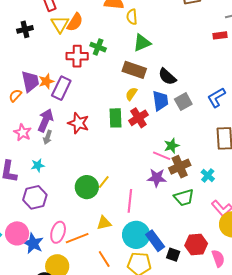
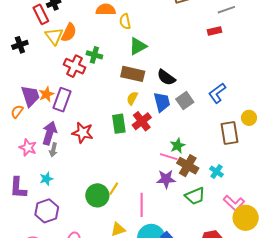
red cross: (77, 56) -> (75, 66), turned 30
brown cross: (180, 167) -> (188, 166), turned -30

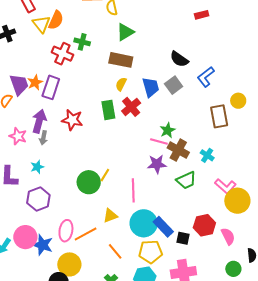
black semicircle: (166, 77) -> (179, 59), moved

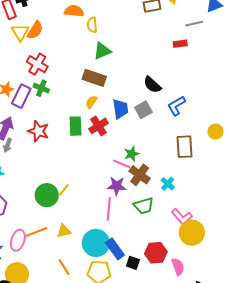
green cross: (82, 42) -> (41, 88), moved
yellow circle: (238, 101) -> (215, 132), moved
pink line: (133, 190) -> (109, 209), moved
orange line: (86, 234) -> (36, 232), moved

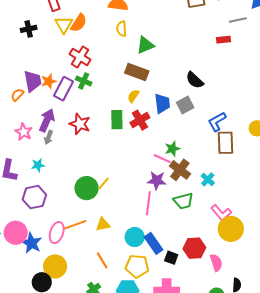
yellow semicircle: (92, 25) -> (122, 29), moved
blue L-shape: (176, 106) -> (217, 122), moved
cyan circle: (96, 243) -> (135, 237), size x0.7

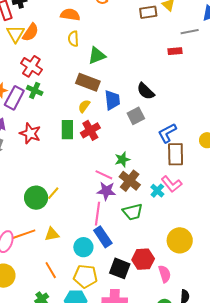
blue trapezoid: (162, 104) -> (112, 100), moved
pink line: (162, 159) -> (104, 175), moved
pink L-shape: (221, 213) -> (172, 184), moved
blue rectangle: (154, 243) -> (103, 237), moved
black square: (171, 258) -> (120, 268), size x1.5

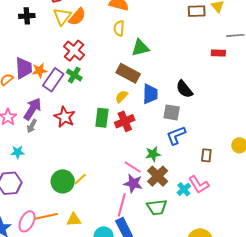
gray square: (136, 116) -> (172, 112), turned 30
blue L-shape: (167, 133) -> (176, 135), moved
brown rectangle: (176, 154) -> (206, 155), size x0.6

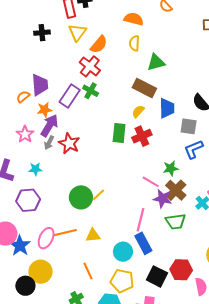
orange semicircle: (77, 17) -> (99, 44), moved
orange star: (40, 71) -> (45, 110), moved
red star: (65, 117) -> (69, 143), moved
purple star: (133, 183) -> (163, 199), moved

